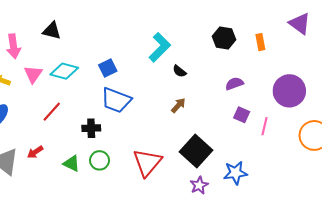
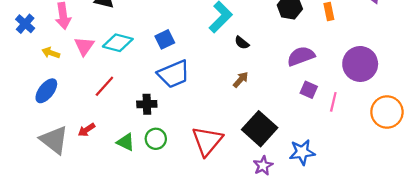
purple semicircle: (234, 84) -> (301, 56), size x1.4
blue trapezoid: (116, 100) -> (174, 74), turned -44

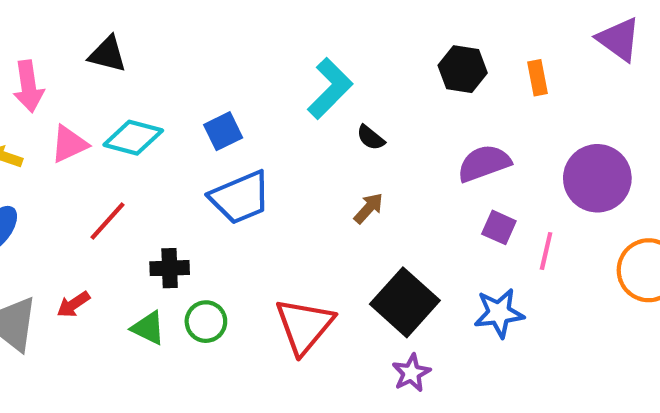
pink triangle: (84, 46) -> (69, 144), turned 30
black cross: (147, 104) -> (170, 268), moved
blue star: (302, 152) -> (499, 313), moved

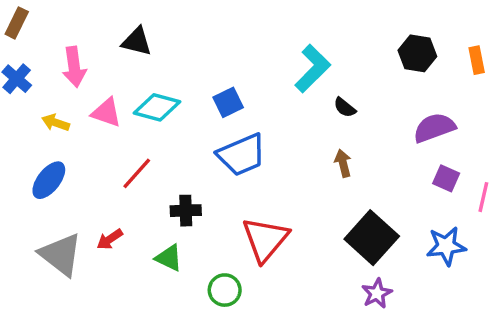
pink triangle: (69, 144) -> (106, 113), turned 44
brown arrow: (368, 208) -> (343, 163), turned -56
green circle: (206, 322) -> (225, 290), moved
red triangle: (304, 326) -> (265, 239), moved

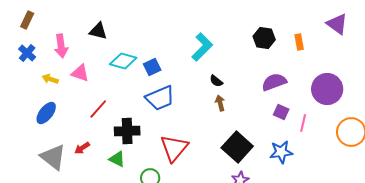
cyan diamond: (157, 107) -> (123, 61), moved
black semicircle: (345, 107) -> (216, 81), moved
black cross: (186, 211) -> (127, 131), size x1.4

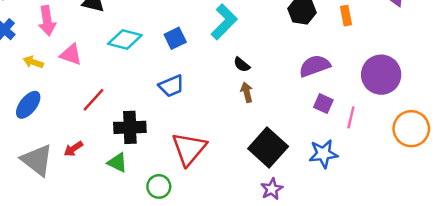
blue square: (152, 67) -> (175, 38), moved
blue trapezoid: (160, 98) -> (171, 86), size x0.7

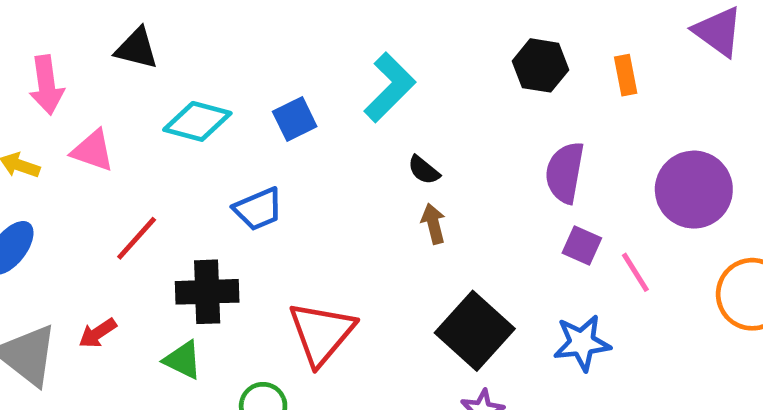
purple semicircle: (315, 66) -> (565, 173), turned -60
blue trapezoid: (171, 86) -> (258, 209), moved
pink line: (351, 117) -> (635, 272), turned -45

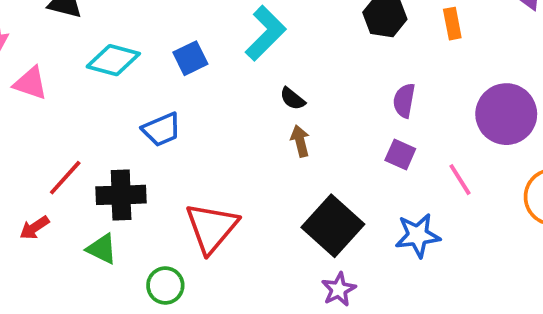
purple semicircle: (565, 173) -> (404, 101), size x0.7
red line: (137, 238) -> (65, 178), moved
purple square: (582, 246) -> (400, 155), moved

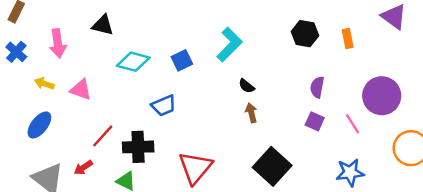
pink triangle: (31, 83) -> (81, 90), moved
pink line: (460, 180) -> (352, 124), moved
blue star: (418, 235) -> (350, 172), moved

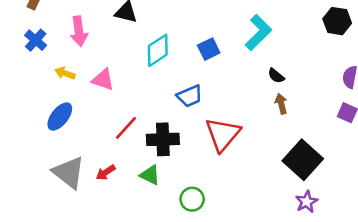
cyan diamond: (133, 62) -> (158, 50), turned -48
red arrow: (83, 168) -> (106, 172), moved
red triangle: (195, 168) -> (223, 134), moved

